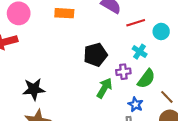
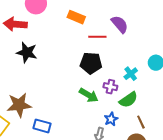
red line: (136, 23) -> (97, 37), moved
green arrow: (104, 88) -> (89, 95), turned 72
black star: (34, 89) -> (27, 52), moved

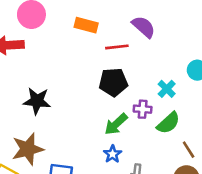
black star: (27, 52) -> (37, 101), moved
green arrow: (89, 95) -> (116, 124), turned 114
blue star: (111, 119) -> (113, 154), moved

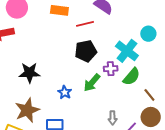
cyan cross: (167, 89) -> (127, 51), size x1.6
blue star: (113, 154) -> (65, 92), moved

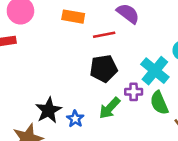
black star: (29, 73) -> (49, 110), moved, turned -30
green semicircle: (132, 77) -> (159, 103), turned 114

